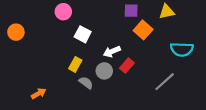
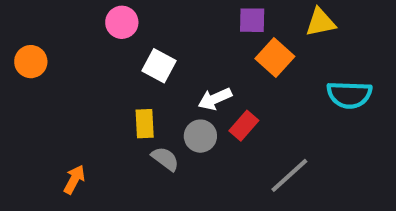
yellow rectangle: (75, 64) -> (145, 124), turned -32
gray line: (165, 82) -> (289, 175), moved
orange arrow: (39, 94) -> (74, 179), turned -32

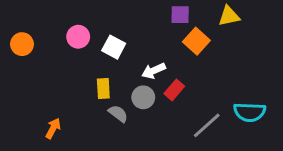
pink circle: (122, 22) -> (78, 37), moved
cyan semicircle: (349, 95) -> (250, 112), moved

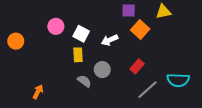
orange circle: (22, 44) -> (16, 41), moved
white arrow: (154, 71) -> (110, 40), moved
yellow rectangle: (103, 88) -> (78, 55), moved
red rectangle: (174, 90) -> (137, 66), moved

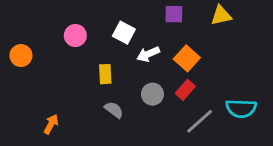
orange square: (140, 30) -> (187, 58), moved
white square: (81, 34) -> (124, 33), moved
gray circle: (102, 70) -> (152, 94), moved

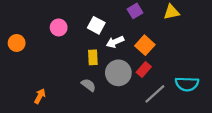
purple square: (174, 14) -> (135, 11), turned -32
yellow rectangle: (105, 74) -> (93, 57), moved
gray circle: (152, 94) -> (118, 73), size x1.5

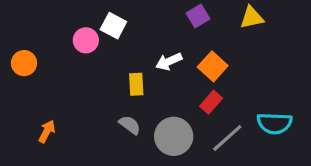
white square: (96, 25) -> (113, 26), moved
gray circle: (118, 73) -> (174, 136), moved
orange arrow: (40, 96) -> (47, 131), moved

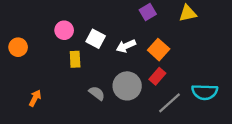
white square: (113, 26) -> (96, 39), moved
yellow rectangle: (136, 84) -> (75, 59), moved
gray circle: (174, 136) -> (127, 86), moved

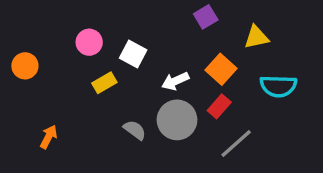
yellow triangle: (188, 13) -> (256, 37), moved
white arrow: (126, 46) -> (175, 81), moved
yellow rectangle: (75, 59) -> (104, 83), turned 63
cyan semicircle: (205, 92) -> (278, 86), moved

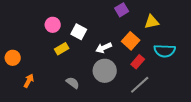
orange circle: (25, 66) -> (13, 58), moved
red rectangle: (219, 106) -> (138, 62), moved
gray semicircle: (135, 130) -> (73, 83), moved

